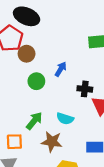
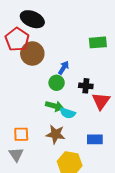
brown circle: (27, 54) -> (32, 54), size x1.5
green circle: (36, 81) -> (57, 83), moved
green arrow: (34, 121) -> (55, 106), moved, turned 66

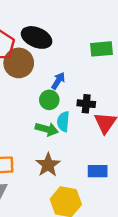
black ellipse: (32, 19) -> (37, 37), moved
cyan semicircle: (68, 113) -> (63, 122), moved, turned 77
brown star: (56, 134) -> (48, 165), turned 30

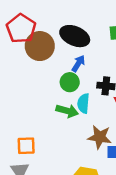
black ellipse: (37, 37) -> (75, 36), moved
brown star: (48, 165) -> (100, 137), moved, turned -30

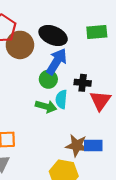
blue arrow: (78, 63) -> (57, 61), size x1.6
brown star: (100, 137) -> (77, 145), moved

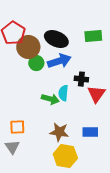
blue arrow: (57, 61) -> (59, 61), turned 40
green circle: (48, 79) -> (36, 63), moved
brown star: (77, 145) -> (59, 132), moved

